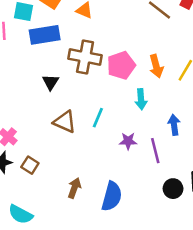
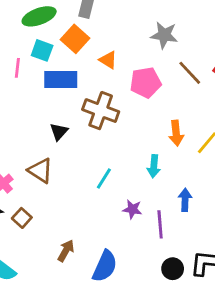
pink pentagon: (121, 65) -> (146, 83), moved
brown triangle: (65, 122) -> (40, 171), moved

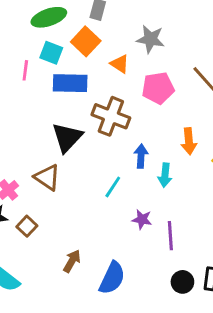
gray star: (164, 35) -> (150, 39), moved
black triangle: (59, 132) -> (67, 137), size x1.6
blue arrow: (185, 200) -> (141, 156), moved

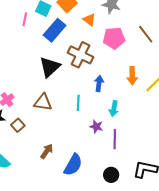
blue rectangle: (70, 83) -> (55, 30), turned -55
cyan arrow: (165, 175) -> (114, 109), moved
brown triangle: (47, 177) -> (43, 102), moved, turned -30
cyan line: (113, 187) -> (78, 103), turned -35
black circle: (182, 282) -> (111, 175), moved

